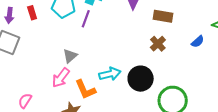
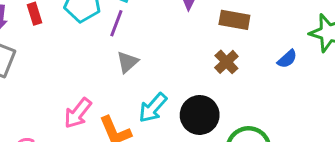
gray triangle: (70, 56) -> (127, 62), moved
cyan arrow: (110, 74) -> (153, 108), turned 145

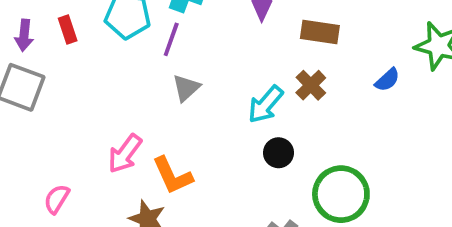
cyan arrow: (153, 108) -> (266, 104), moved
black circle: (200, 115) -> (278, 153), size x0.6

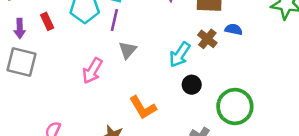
blue semicircle: (387, 80) -> (234, 29), moved, turned -119
pink arrow: (125, 154) -> (92, 71), moved
orange L-shape: (172, 176) -> (143, 108), moved

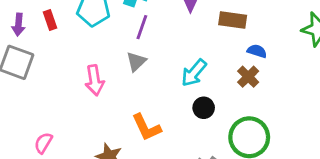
purple line: (114, 20) -> (142, 27), moved
brown cross: (207, 39) -> (248, 77), moved
pink arrow: (92, 71) -> (95, 80), turned -45

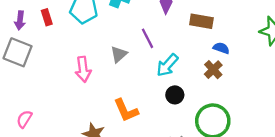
purple line: (142, 27) -> (147, 38), moved, turned -48
pink semicircle: (43, 143) -> (24, 119), moved

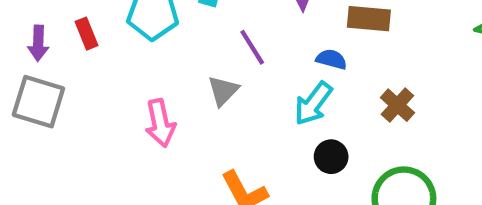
purple line: (147, 38) -> (252, 47), moved
blue semicircle: (221, 48) -> (331, 59), moved

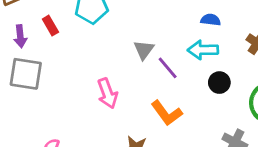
purple line: (252, 47) -> (168, 68), moved
cyan arrow: (313, 103) -> (203, 50), turned 60
pink arrow: (160, 123) -> (107, 93), moved

